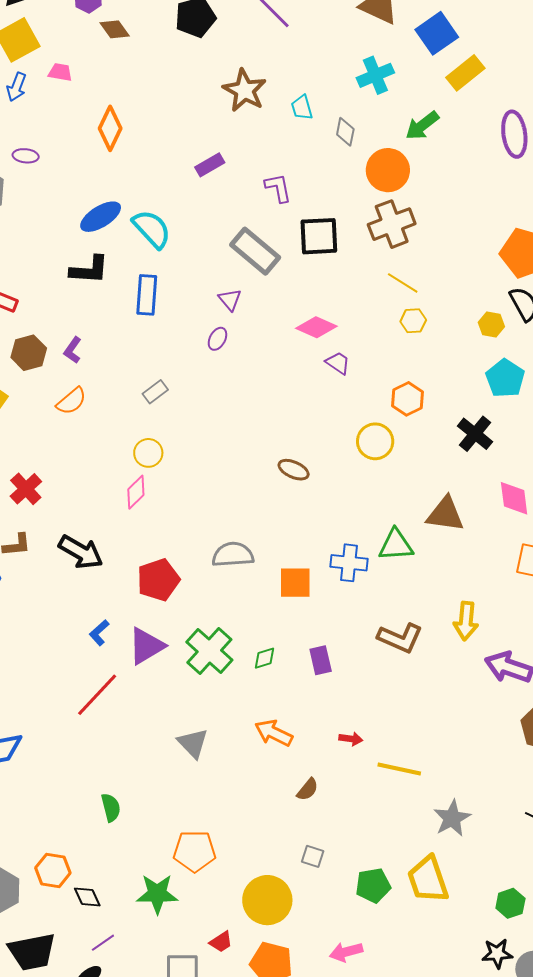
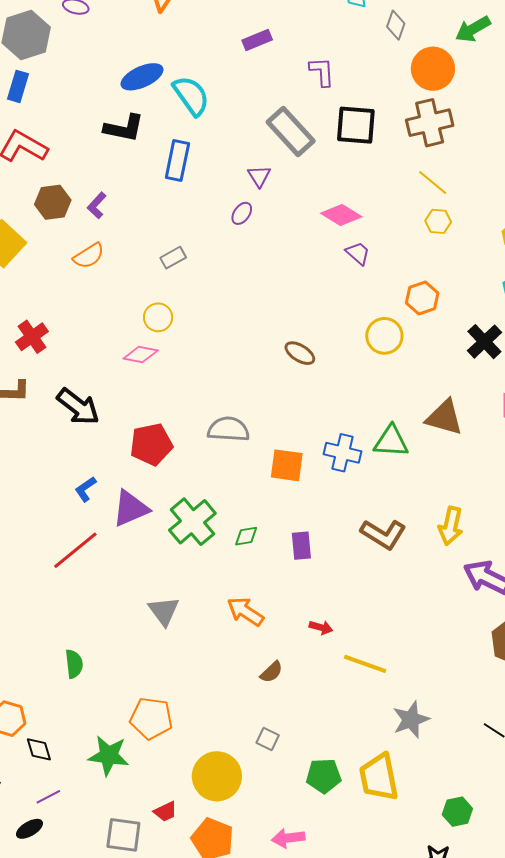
pink diamond: (136, 492) -> (141, 355), turned 48

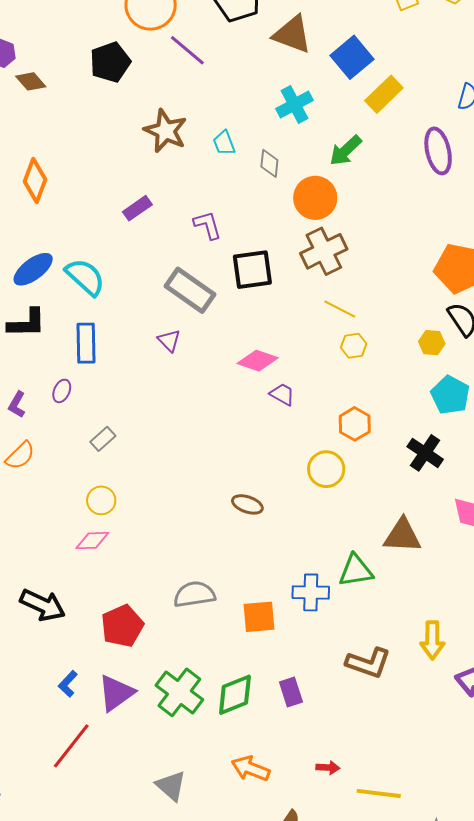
purple ellipse: (242, 213) -> (62, 391), moved
green diamond: (246, 536) -> (235, 695), size x1.8

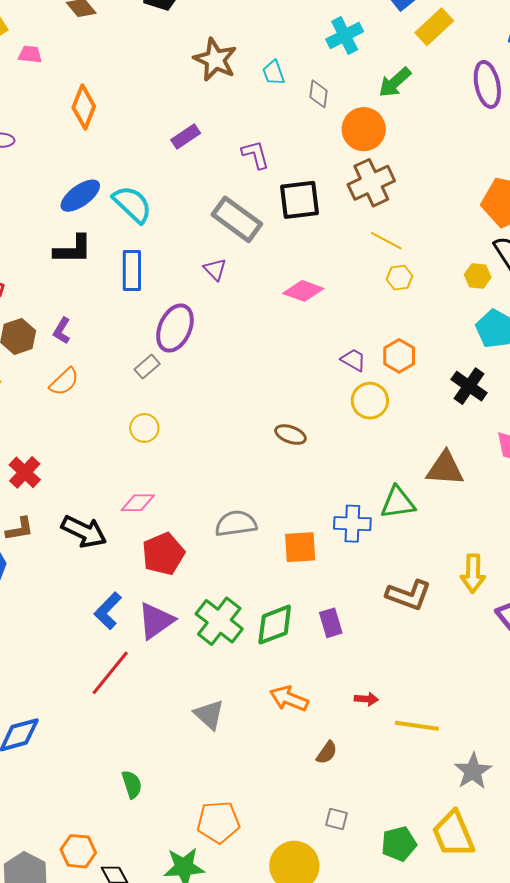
purple ellipse: (62, 391) -> (175, 328), moved, size x2.0
purple trapezoid: (282, 394) -> (353, 360), moved
pink diamond: (92, 541) -> (138, 503), moved
blue L-shape: (68, 684) -> (108, 611), size x1.4

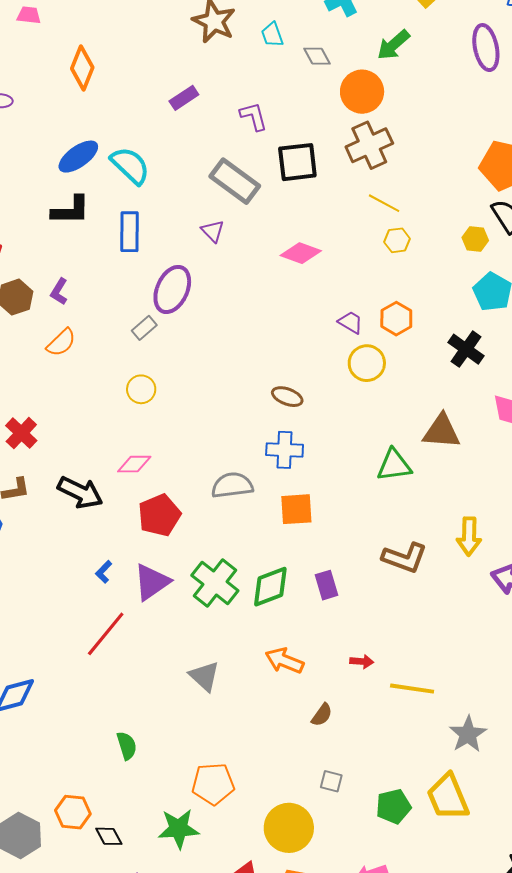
gray diamond: (319, 94) -> (317, 56), turned -36
blue cross: (352, 524) -> (285, 450), moved
blue L-shape: (108, 611) -> (104, 572), size x0.6

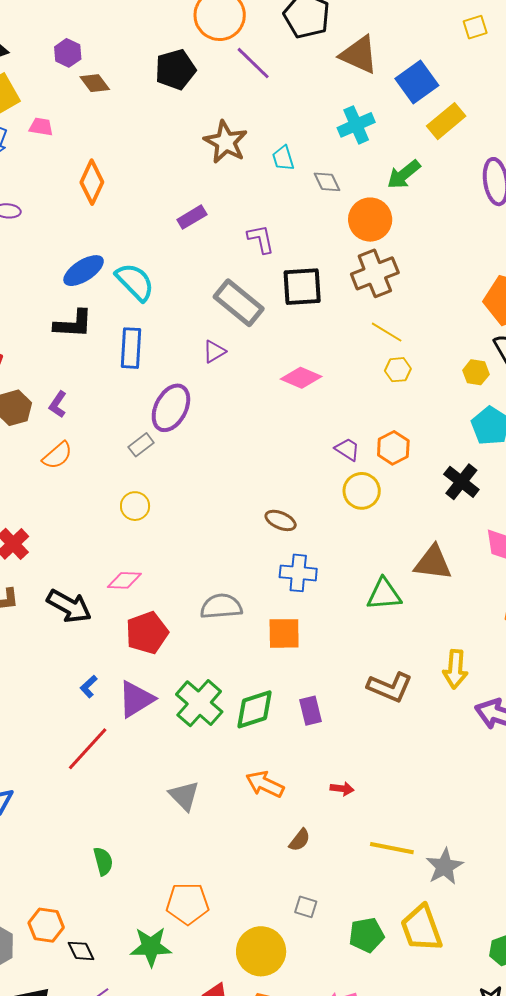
purple triangle: (213, 231) -> (214, 351), turned 40
blue cross: (285, 450) -> (298, 573), moved
yellow line: (412, 689) -> (392, 848), moved

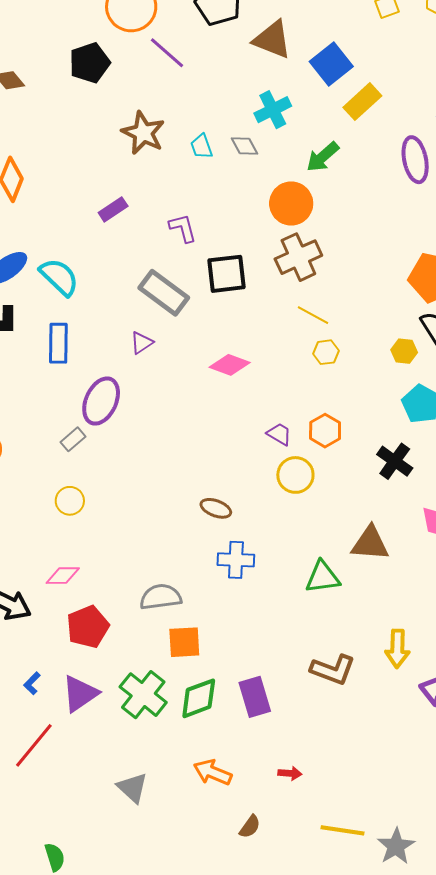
gray diamond: (327, 182) -> (245, 146), moved
orange square: (284, 633) -> (184, 642), moved
purple rectangle: (311, 711) -> (255, 697), size x1.4

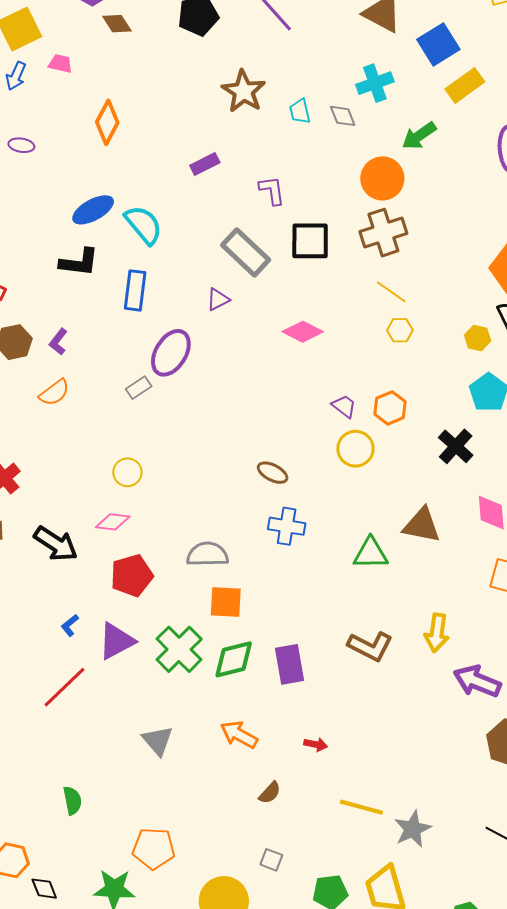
yellow circle: (70, 501) -> (127, 472), moved

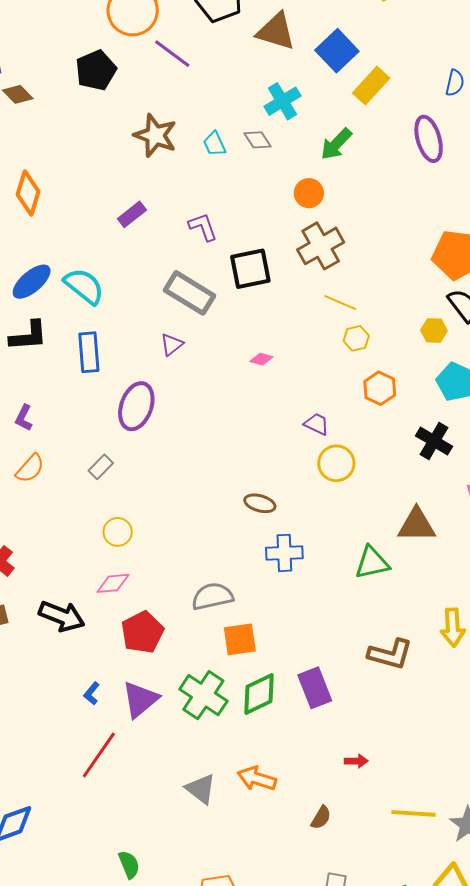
orange circle: (382, 178) -> (309, 193), size x0.7
pink diamond: (303, 332) -> (261, 359), size x0.6
gray rectangle: (139, 388) -> (101, 467), moved
orange hexagon: (390, 408) -> (380, 388), moved
orange arrow: (239, 735) -> (257, 779), moved

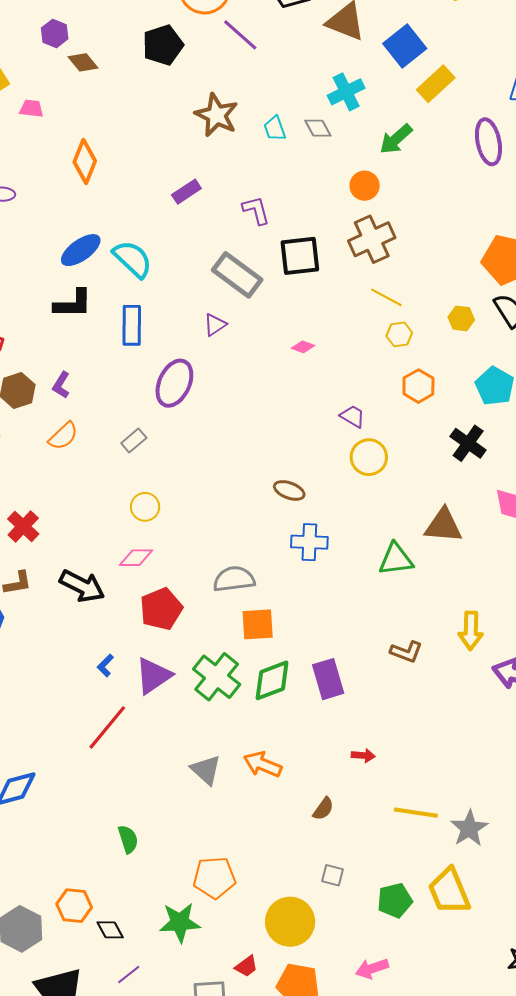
yellow hexagon: (434, 331) -> (461, 318), moved
brown L-shape: (390, 654) -> (406, 652), size x0.7

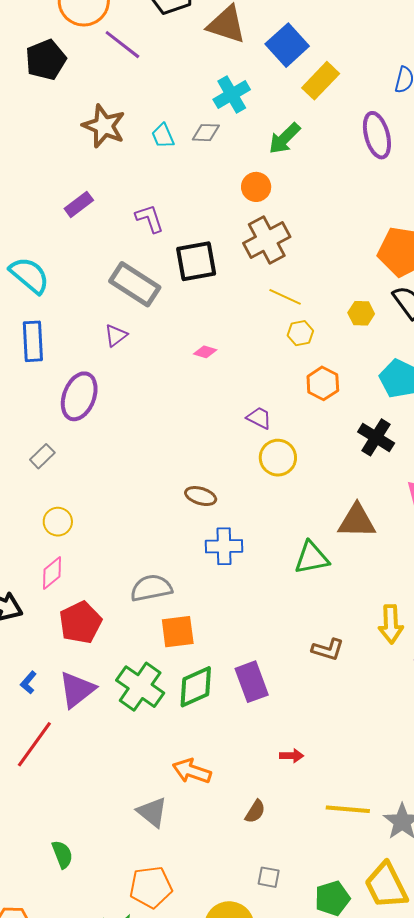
gray diamond: (318, 128) -> (206, 133), turned -56
pink diamond: (136, 558) -> (52, 573), turned -36
gray triangle: (206, 770) -> (152, 812), moved

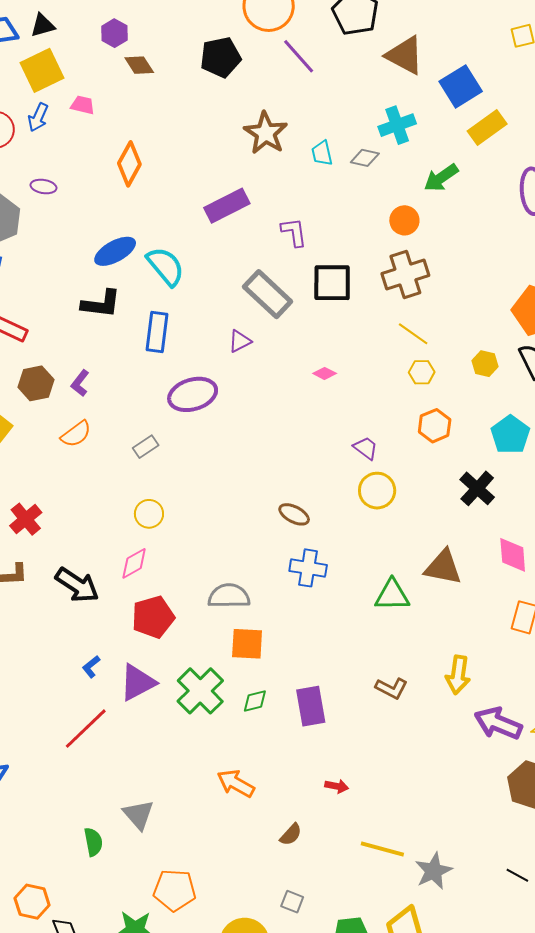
purple rectangle: (79, 204) -> (227, 206), size x1.5
purple ellipse: (79, 396) -> (193, 394), turned 42
green diamond: (196, 687) -> (255, 701), size x0.6
gray triangle: (152, 812) -> (138, 815), moved

